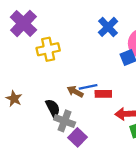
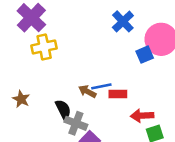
yellow cross: (48, 49) -> (44, 47), moved

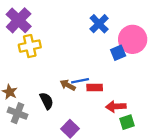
gray cross: (76, 123) -> (17, 113), moved

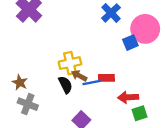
yellow cross: (30, 46) -> (70, 63), moved
blue line: (80, 81) -> (92, 82), moved
black semicircle: (47, 101) -> (65, 85), moved

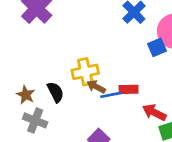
black semicircle: (65, 85) -> (55, 92), moved
red arrow: (128, 97) -> (154, 112), turned 30

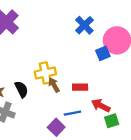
brown arrow: (96, 87) -> (54, 85), turned 32
blue line: (111, 95) -> (72, 113), moved

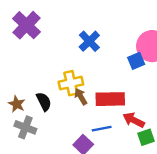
blue cross: (84, 25) -> (89, 41), moved
red rectangle: (80, 87) -> (110, 99), size x1.6

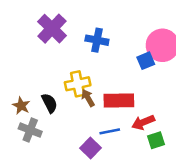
purple cross: (27, 25) -> (52, 29), moved
blue cross: (89, 41) -> (97, 40), turned -35
red arrow: (134, 120) -> (143, 122), turned -50

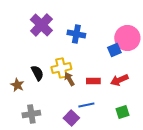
red rectangle: (119, 101) -> (93, 81), size x0.6
black semicircle: (49, 103) -> (37, 73), moved
red arrow: (143, 122) -> (119, 80), moved
gray cross: (30, 130) -> (31, 114), moved, turned -30

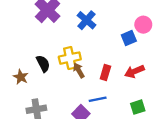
blue cross: (76, 34) -> (87, 20), turned 30
pink circle: (127, 38) -> (143, 25), size x0.6
red rectangle: (93, 81) -> (105, 73), turned -72

